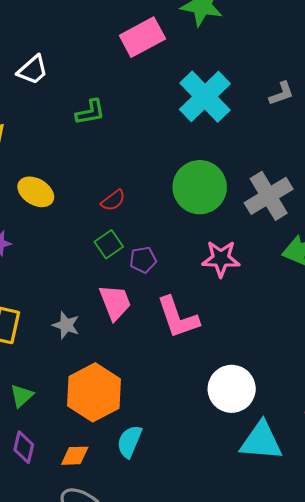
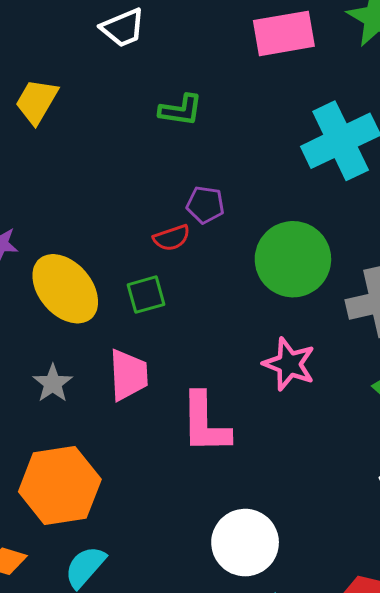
yellow ellipse: (36, 192) -> (65, 289), moved, size x1.4
purple pentagon: (143, 260) -> (205, 205), moved

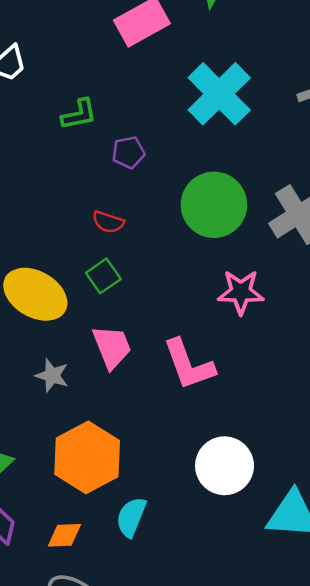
purple pentagon: (205, 205) -> (128, 152), moved
red semicircle: (172, 238) -> (108, 222), turned 56
white circle: (245, 543) -> (225, 466), moved

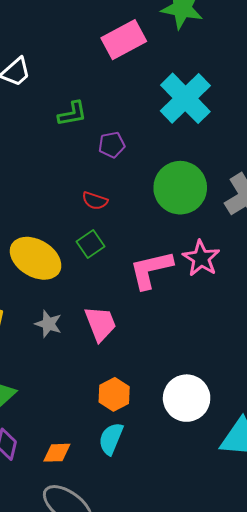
pink star: (241, 292) -> (201, 258), turned 30
pink trapezoid: (112, 347) -> (100, 324), moved
pink L-shape: (189, 365) -> (151, 270), moved, turned 96
orange hexagon: (87, 457) -> (114, 394), moved, size x0.6

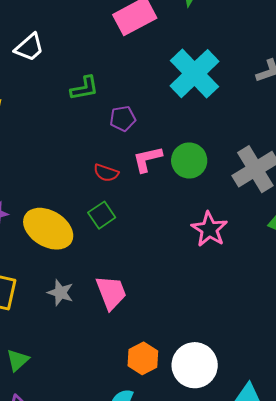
green circle: (180, 188) -> (189, 161), size x0.7
pink L-shape: (151, 270) -> (147, 159), moved, size x0.7
orange hexagon: (114, 394) -> (143, 358), moved

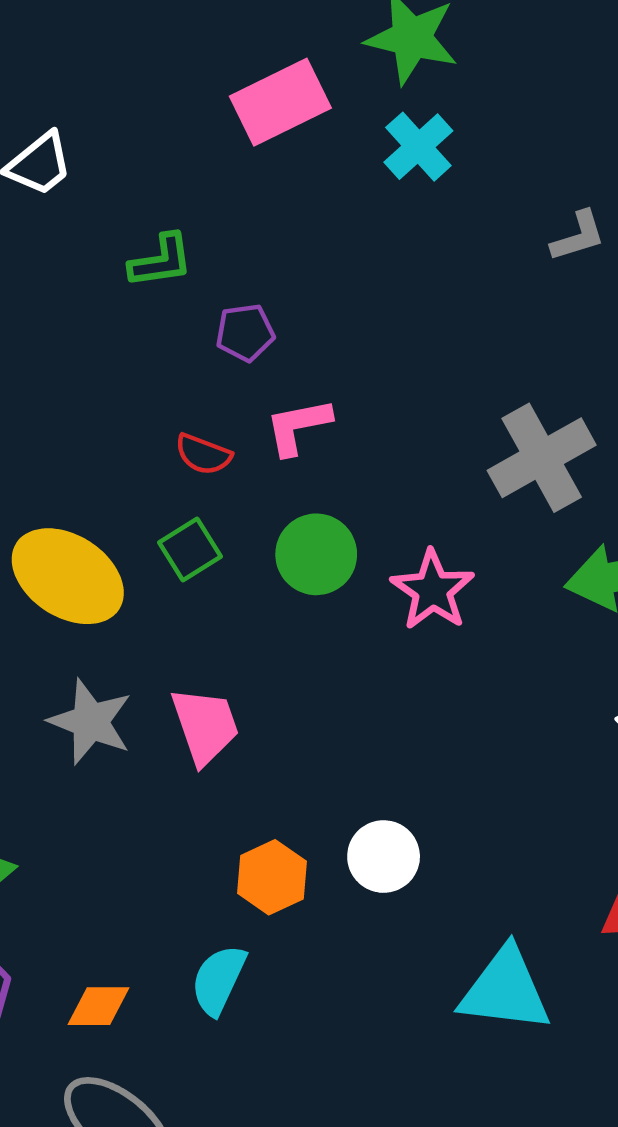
cyan cross: (194, 74) -> (418, 147), moved, size x0.6
green circle: (189, 161) -> (316, 554), moved
gray star: (60, 293) -> (90, 722), size x1.4
white circle: (195, 365) -> (384, 857), moved, size x0.7

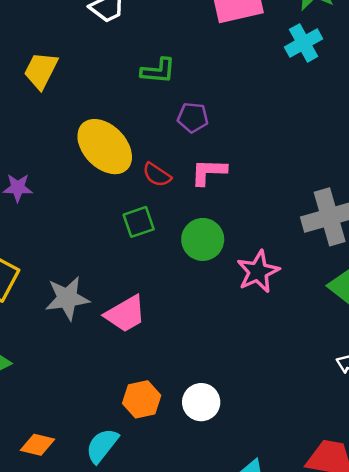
yellow ellipse: (68, 576) -> (105, 147), moved
gray star: (90, 722) -> (67, 298), turned 30
pink trapezoid: (205, 726) -> (125, 314), turned 66

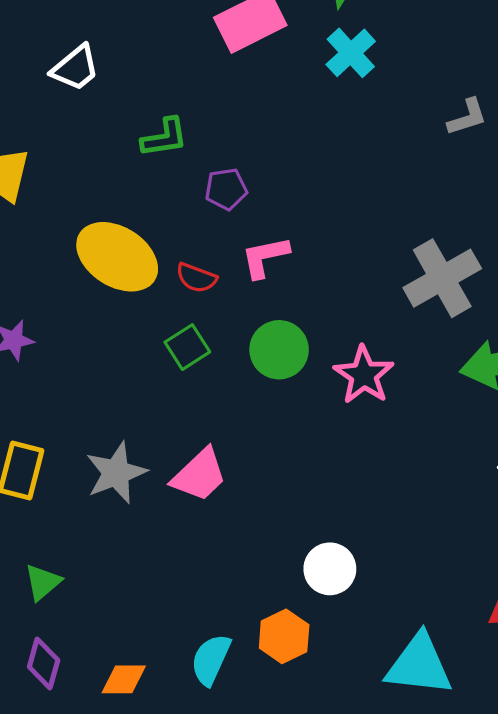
orange hexagon: (142, 399) -> (284, 636), moved

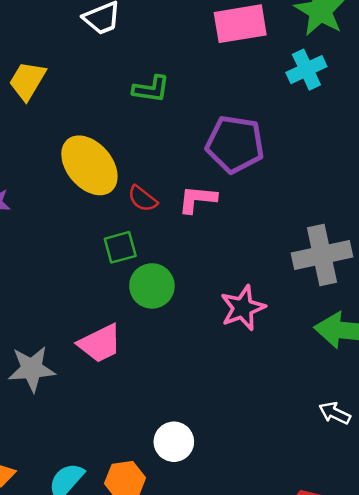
purple pentagon: (226, 189) -> (235, 144), moved, size x1.8
green circle: (279, 350) -> (152, 286), moved
gray star: (116, 473) -> (32, 369), moved

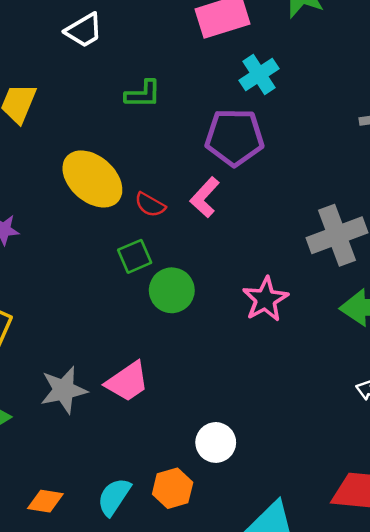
cyan cross: (306, 70) -> (259, 75), moved
pink L-shape: (197, 199) -> (205, 197), turned -45
pink trapezoid: (100, 343) -> (127, 382), moved

